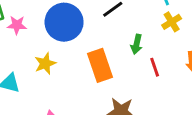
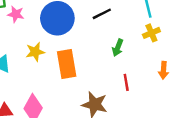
orange rectangle: (100, 65) -> (67, 64), moved
red line: (155, 67) -> (126, 82), moved

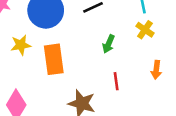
yellow cross: (151, 33) -> (145, 30), turned -35

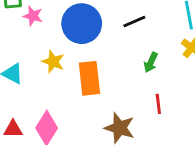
yellow star: (21, 45) -> (53, 62), turned 30

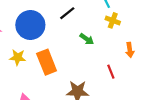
green arrow: (151, 62) -> (87, 39), turned -64
red line: (158, 104) -> (111, 72), moved

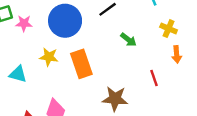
yellow cross: (113, 20) -> (169, 29), moved

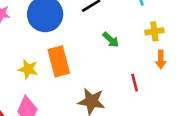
yellow cross: (169, 29) -> (154, 31), turned -35
yellow star: (49, 57) -> (28, 69), moved

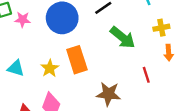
green arrow: (111, 40) -> (123, 37), size x1.6
yellow star: (28, 69) -> (50, 68), turned 30

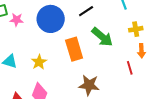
orange rectangle: (77, 60) -> (74, 49), moved
red line: (146, 75) -> (130, 68), moved

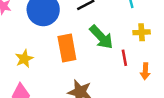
orange arrow: (141, 51) -> (145, 71), moved
red line: (130, 68) -> (124, 58), moved

